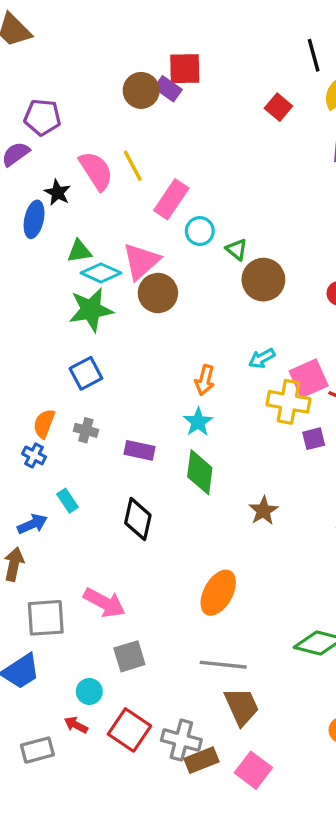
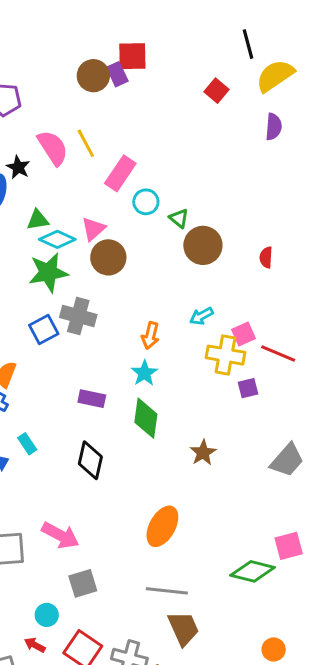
purple rectangle: (168, 89) -> (117, 74), turned 30
pink triangle: (141, 261) -> (93, 229), size x0.7
pink square: (309, 378) -> (244, 334), size x0.7
gray cross: (86, 430) -> (78, 316), moved, size x1.6

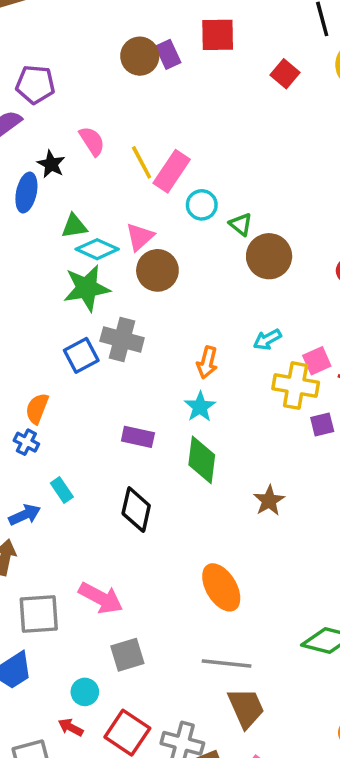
red square: (132, 56) -> (218, 35), moved
yellow line: (86, 143) -> (142, 162), moved
pink semicircle: (53, 148) -> (92, 141), size x0.7
orange ellipse: (162, 526) -> (221, 587), turned -60

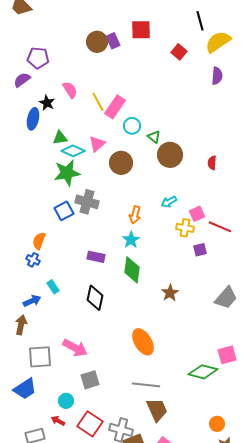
brown circle: (157, 270) -> (121, 163), moved
yellow cross: (296, 386) -> (185, 228), size x0.7

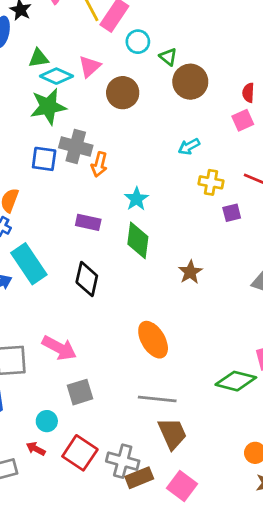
blue square: (64, 211) -> (44, 159), turned 36
pink square: (197, 214) -> (243, 120), moved
orange arrow: (135, 215) -> (99, 164), moved
cyan rectangle: (53, 287) -> (29, 264), size x2.0

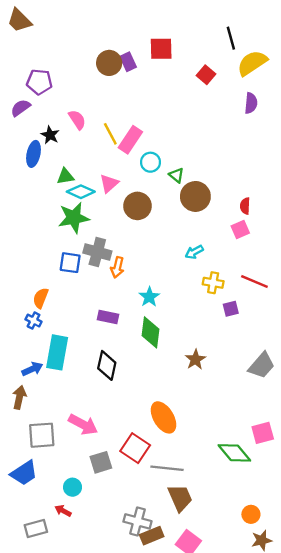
cyan rectangle: (29, 264) -> (57, 352), turned 44
green diamond: (236, 381) -> (234, 453), turned 36
red square: (80, 453) -> (135, 448), moved

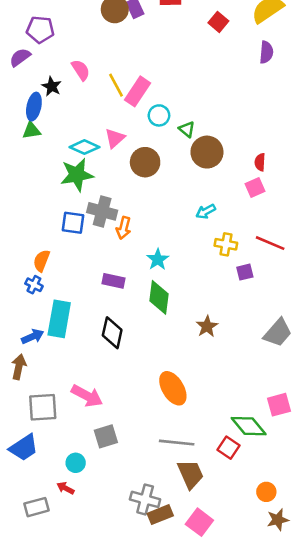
green triangle: (65, 176) -> (31, 131), moved
red square: (135, 448) -> (228, 448), moved, size x0.7

